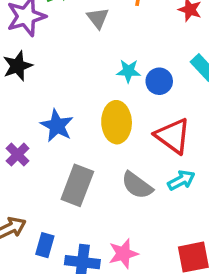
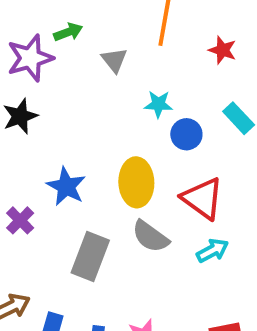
cyan star: (128, 71) -> (158, 104), moved
gray semicircle: (137, 185) -> (150, 236), moved

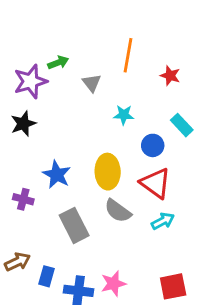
blue circle: (186, 134) -> (153, 145), moved
purple cross: (20, 220) -> (23, 199), turned -30
gray rectangle: (90, 257) -> (74, 225), turned -48

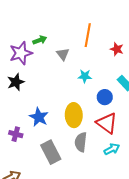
gray semicircle: (118, 211) -> (81, 142), turned 60

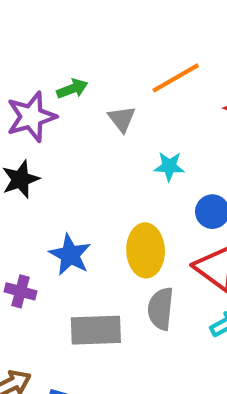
orange line: (88, 35) -> (176, 78), turned 50
gray rectangle: (51, 152) -> (96, 330), turned -65

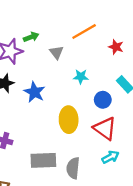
blue star: (70, 255) -> (34, 92), moved
gray semicircle: (161, 309) -> (73, 168), moved

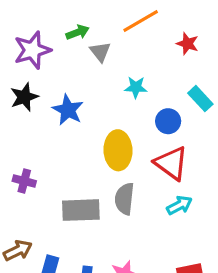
green arrow: (31, 37) -> (78, 32), moved
gray semicircle: (73, 168) -> (124, 199), moved

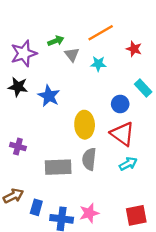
cyan star: (136, 87) -> (98, 64), moved
black star: (24, 97) -> (18, 87), turned 30

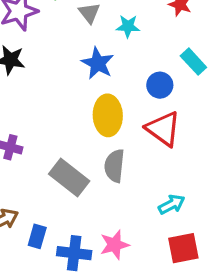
blue star: (49, 96) -> (98, 63), moved
cyan arrow: (128, 164) -> (172, 204), moved
gray rectangle: (58, 167) -> (69, 178), turned 40

